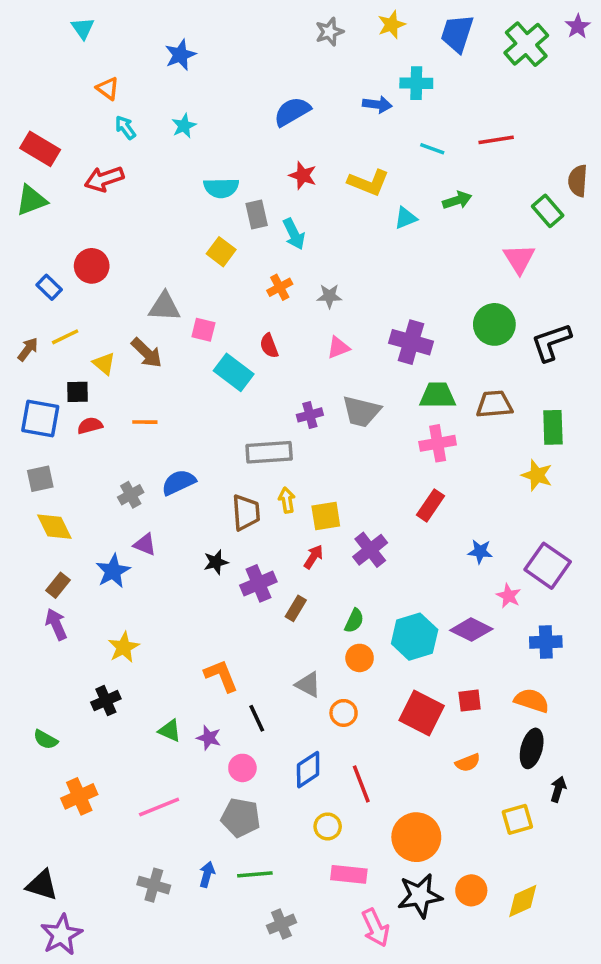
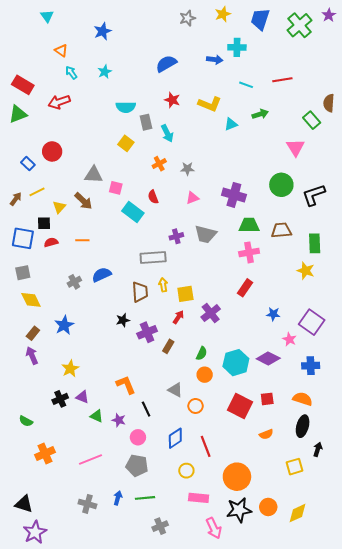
yellow triangle: (104, 363) -> (59, 207), turned 32
purple triangle: (145, 544) -> (82, 397), moved

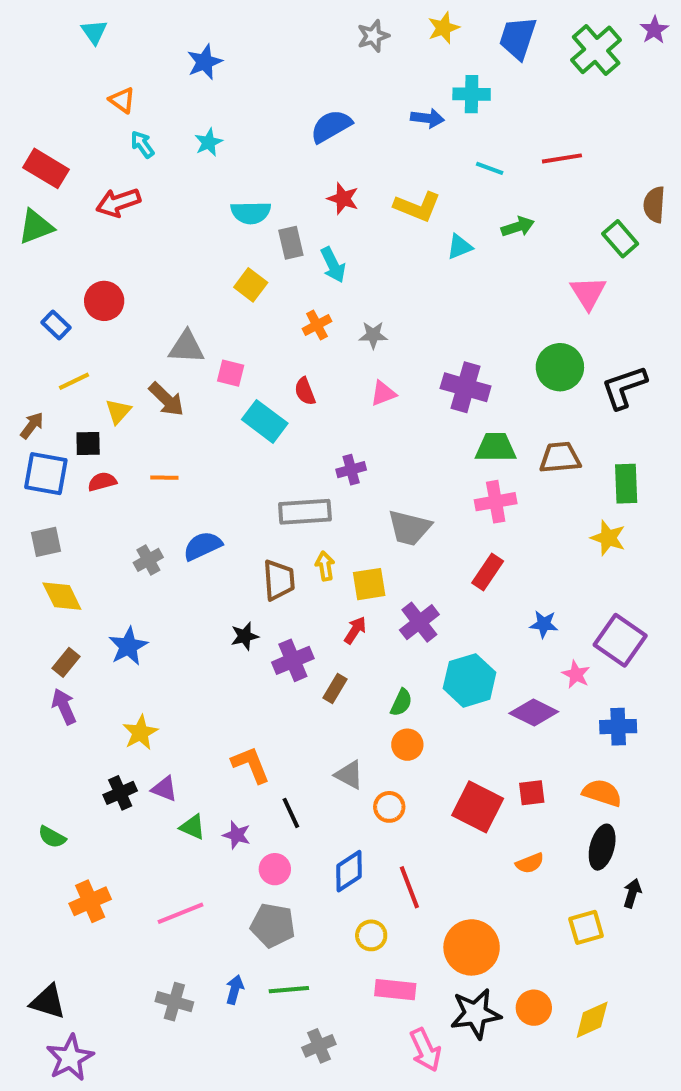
brown arrow: (16, 199) -> (32, 425), moved
gray trapezoid: (206, 234) -> (409, 528), moved
cyan hexagon: (236, 363) -> (470, 680), moved

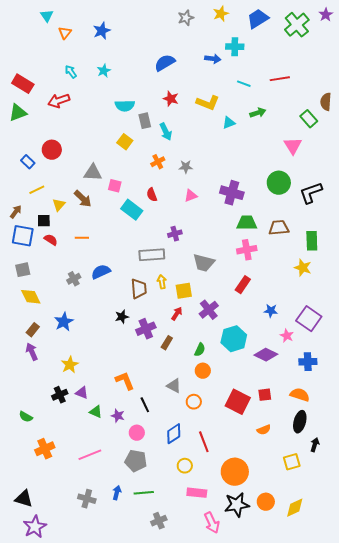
blue trapezoid: (518, 38) -> (258, 19), turned 40
orange triangle: (122, 100) -> (65, 33), moved, turned 32
red semicircle: (102, 482) -> (51, 240), turned 48

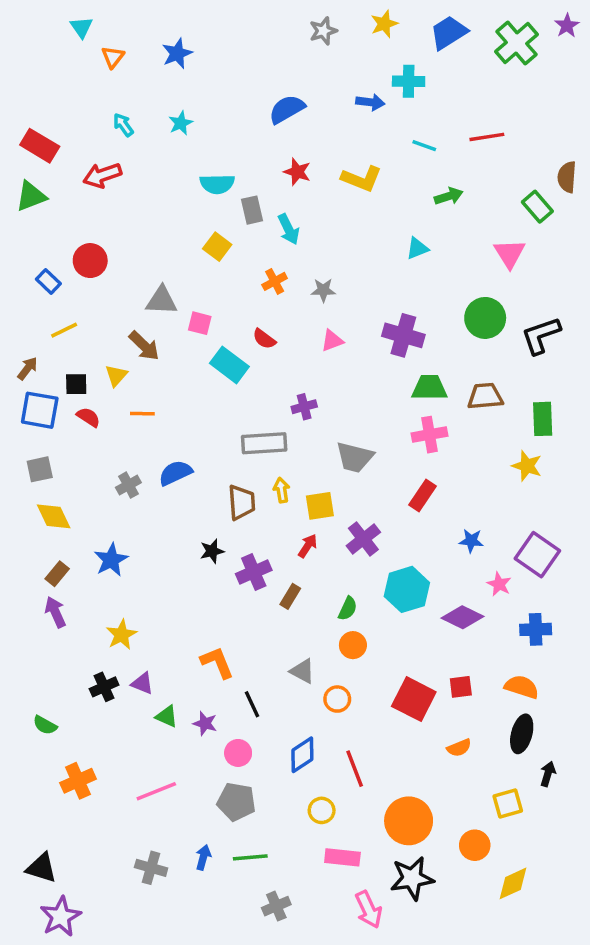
cyan triangle: (229, 123) -> (417, 248), moved
red semicircle: (152, 195) -> (264, 339), turned -32
yellow triangle: (59, 205) -> (116, 375), moved
orange circle: (266, 502) -> (475, 845), moved

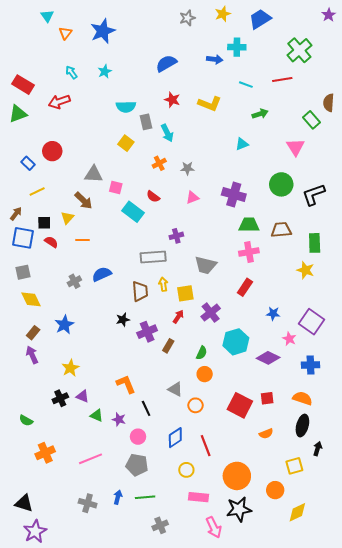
green cross: (516, 43) -> (299, 50), moved
blue star: (177, 53) -> (103, 31), size x1.4

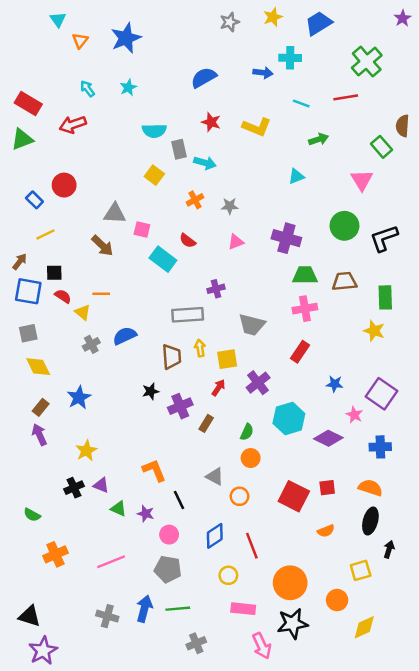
cyan arrow: (167, 133) -> (205, 163), turned -48
yellow triangle: (67, 218) -> (83, 312), moved, turned -32
blue arrow: (118, 497) -> (144, 609), size x1.5

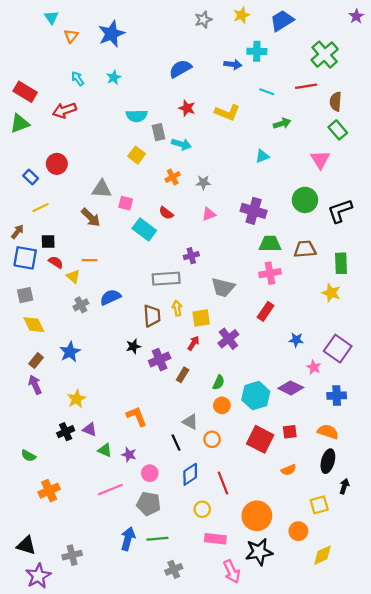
brown semicircle: (403, 126) -> (336, 102), moved
cyan hexagon: (289, 418) -> (256, 396), moved
black line: (179, 500) -> (176, 443), moved
pink line: (111, 562) -> (110, 490), moved
gray cross: (107, 616) -> (72, 555), moved, turned -30

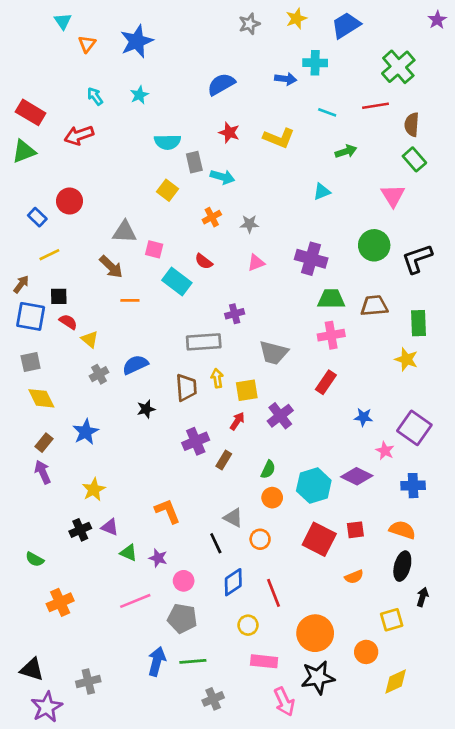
orange line: (90, 260) -> (130, 300), moved
black star: (133, 346) -> (146, 409), moved

